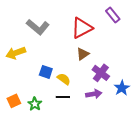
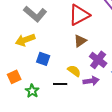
yellow arrow: (16, 53) -> (25, 40), moved
yellow semicircle: (64, 79) -> (74, 71), moved
orange square: (14, 101) -> (14, 77), moved

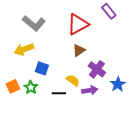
green star: (32, 91) -> (31, 87), moved

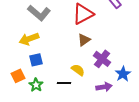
blue square: (42, 68) -> (36, 60), moved, turned -32
green star: (31, 87) -> (36, 85), moved
purple arrow: (90, 90) -> (104, 87), moved

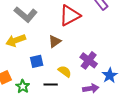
brown triangle: (84, 40) -> (55, 41), moved
blue square: (36, 60) -> (37, 61), moved

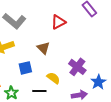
red triangle: (70, 15) -> (58, 22), size x0.7
brown triangle: (55, 41) -> (43, 48), turned -40

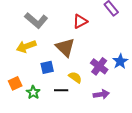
brown triangle: (43, 48) -> (65, 47), size x1.5
blue star: (98, 82) -> (120, 61), moved

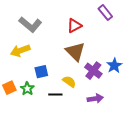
brown triangle: (65, 47) -> (75, 52), moved
green star: (33, 92) -> (27, 89), moved

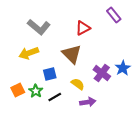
brown triangle: (75, 52) -> (72, 54), moved
black line: (55, 95) -> (55, 97), moved, turned -32
purple arrow: (95, 99) -> (88, 102), moved

